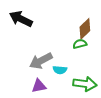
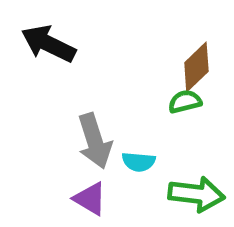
gray arrow: (41, 61) -> (95, 141), turned -80
purple triangle: (39, 86) -> (90, 199), turned 42

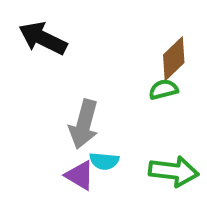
gray arrow: (95, 141) -> (84, 124), turned 33
cyan semicircle: (139, 162) -> (104, 161), moved

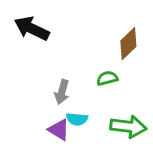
green semicircle: (163, 89) -> (107, 78), moved
gray arrow: (84, 124) -> (62, 92), size x0.7

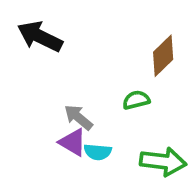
gray arrow: (62, 92) -> (78, 117), turned 115
purple triangle: (59, 130) -> (73, 142), moved

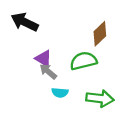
green semicircle: (136, 100) -> (83, 61), size x1.6
purple triangle: (73, 142) -> (43, 59), moved

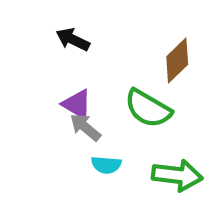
black arrow: (25, 22) -> (73, 40), moved, size x0.7
green semicircle: (83, 61) -> (148, 108), turned -136

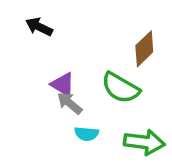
black arrow: (73, 40) -> (39, 27), moved

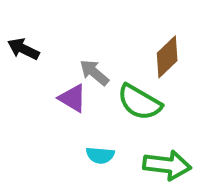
black arrow: (39, 27) -> (23, 49), moved
gray arrow: (70, 103) -> (94, 73), moved

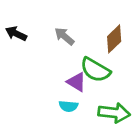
gray arrow: (94, 73) -> (64, 36), moved
purple triangle: (73, 98) -> (77, 82), moved

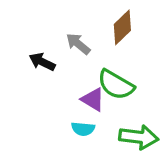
black arrow: (16, 34) -> (42, 62), moved
brown diamond: (114, 39) -> (122, 27), moved

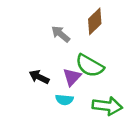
black arrow: (42, 62) -> (39, 77), moved
purple triangle: (93, 99) -> (72, 77), turned 42

